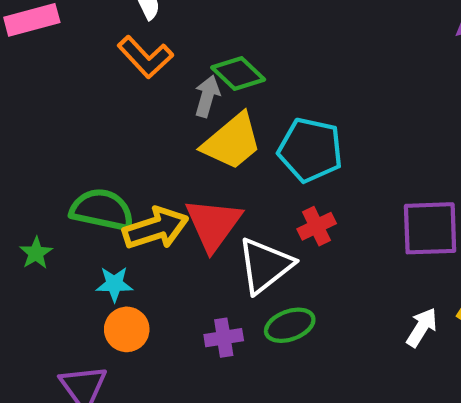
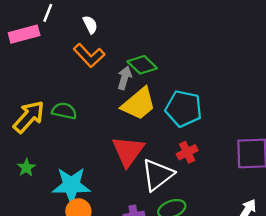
green semicircle: (102, 210) -> (64, 111), moved, size x0.7
yellow arrow: (156, 228) -> (29, 117), moved, turned -30
cyan star: (114, 284) -> (71, 185), size x1.8

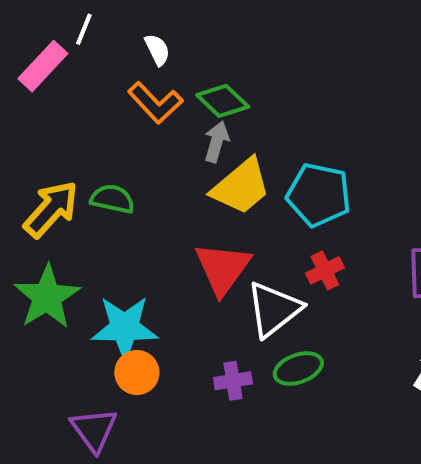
pink rectangle: (24, 34) -> (43, 66), turned -32
green diamond: (142, 65) -> (223, 101), moved
green star: (26, 168) -> (47, 297), size x2.0

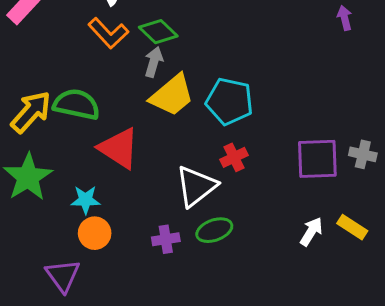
green semicircle: (112, 199) -> (76, 104), size x1.4
red triangle: (223, 268) -> (119, 148), moved, turned -33
cyan star: (125, 328) -> (86, 200), size x0.6

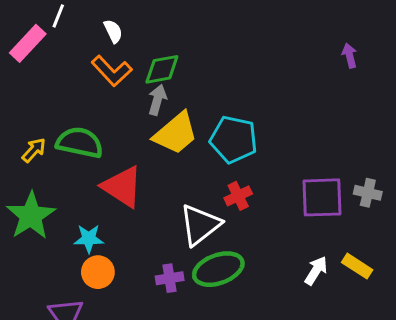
green diamond: (158, 32) -> (162, 69), turned -54
yellow arrow: (31, 112) -> (34, 150), size x0.6
green ellipse: (214, 230) -> (218, 269), size x1.4

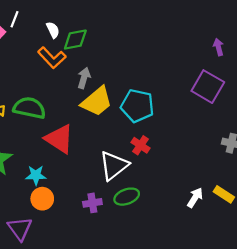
green diamond: (162, 69) -> (75, 40), moved
red cross: (238, 196) -> (141, 145), turned -30
purple square: (322, 197) -> (208, 87), moved, turned 32
green ellipse: (218, 269) -> (127, 197), size x0.7

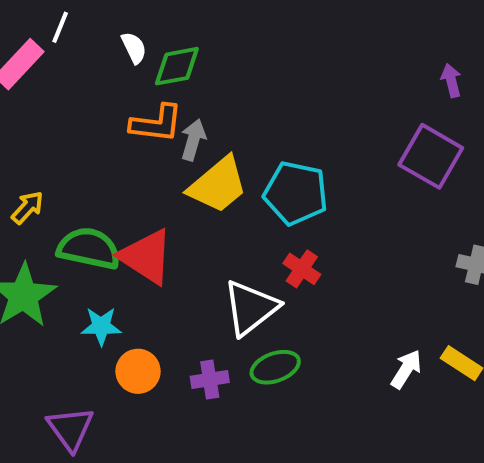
orange L-shape: (52, 58) -> (156, 124), moved, turned -40
green semicircle: (29, 108) -> (89, 248), moved
orange circle: (42, 199) -> (138, 371), moved

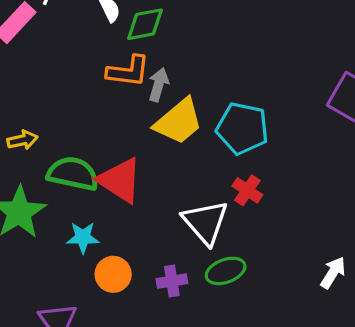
yellow arrow: (27, 207) -> (22, 140), turned 36
white triangle: (251, 308) -> (205, 222), turned -33

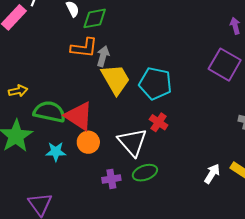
yellow trapezoid: (179, 122) -> (116, 79), turned -80
orange circle: (113, 274) -> (88, 142), moved

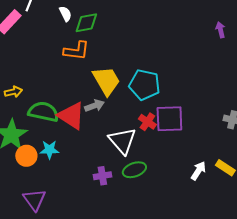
gray arrow: (103, 56) -> (94, 106), moved, turned 54
purple square: (225, 65) -> (169, 119), moved, turned -32
orange circle: (88, 142) -> (26, 156), moved

